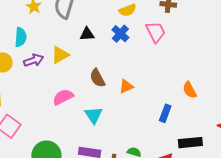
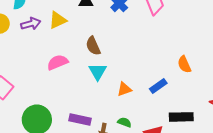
orange triangle: (126, 86) -> (124, 89), moved
blue rectangle: (165, 113) -> (158, 86), turned 30
cyan triangle: (93, 115) -> (98, 72), moved

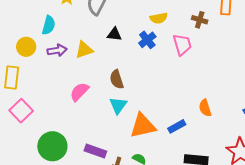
pink semicircle: (58, 62) -> (79, 92), turned -30
orange triangle: (124, 89) -> (143, 126), size x1.8

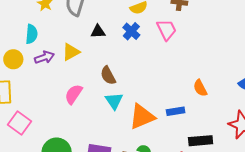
blue rectangle: (177, 126) -> (176, 111), turned 30

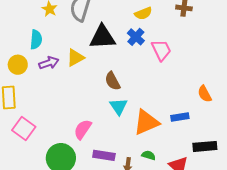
pink trapezoid: (167, 30) -> (161, 50), moved
black triangle: (98, 32) -> (102, 37), size x1.8
pink semicircle: (74, 94) -> (83, 129), moved

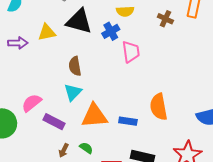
purple arrow: (49, 63) -> (18, 43), moved
orange semicircle: (205, 94) -> (159, 107), size x1.5
purple rectangle: (104, 155) -> (54, 122), moved

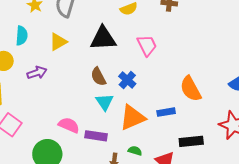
black triangle: (79, 21) -> (103, 38), moved
blue cross: (111, 31) -> (127, 80), moved
yellow triangle: (47, 32) -> (58, 42), moved
pink semicircle: (32, 103) -> (69, 125), turned 80

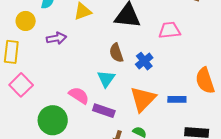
pink trapezoid: (147, 45) -> (169, 30), turned -80
cyan triangle: (105, 102) -> (106, 79), moved
orange triangle: (133, 118) -> (143, 99), turned -32

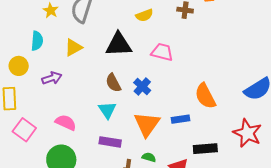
pink trapezoid: (169, 30) -> (162, 52), turned 30
pink semicircle: (79, 95) -> (66, 122), moved

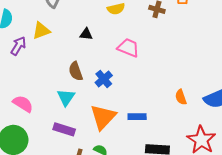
black triangle: (119, 45) -> (86, 34), size x0.5
purple arrow: (52, 78) -> (18, 46), moved, turned -48
orange semicircle: (205, 96) -> (181, 97), moved, size x0.6

